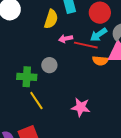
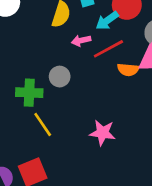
cyan arrow: (98, 35) -> (107, 21), moved
red line: (86, 45) -> (108, 49), turned -40

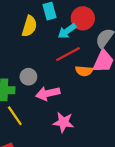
pink arrow: (81, 41) -> (48, 93), moved, size x1.5

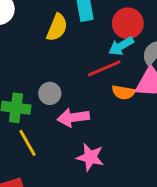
cyan arrow: (67, 31) -> (121, 46), moved

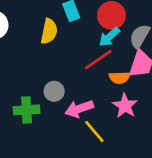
yellow line: (27, 143) -> (94, 132), moved
pink star: (90, 157) -> (125, 106), moved, turned 30

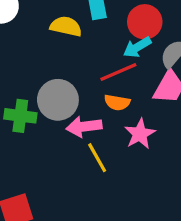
yellow semicircle: (49, 31) -> (66, 26), turned -100
orange semicircle: (119, 78) -> (117, 102), moved
gray circle: (54, 91) -> (58, 100), size x1.6

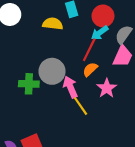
red line: (118, 72) -> (89, 50), turned -35
orange semicircle: (117, 102) -> (90, 69), turned 133
pink arrow: (84, 127) -> (70, 87), turned 80

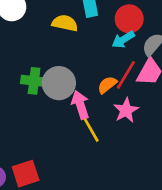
red line: (89, 50) -> (126, 75), moved
green cross: (29, 84) -> (34, 81), moved

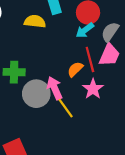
red line: (126, 75) -> (90, 59), turned -40
gray circle: (59, 83) -> (36, 94), moved

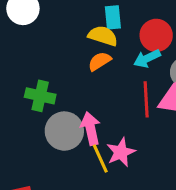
yellow semicircle: (35, 21) -> (103, 36), moved
orange semicircle: (75, 69) -> (99, 61), moved
pink star: (93, 89) -> (121, 152), moved

